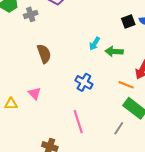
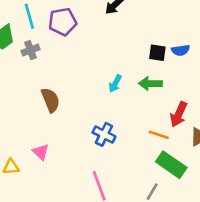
black square: (128, 22) -> (157, 53), turned 32
green arrow: (114, 51) -> (150, 84), moved

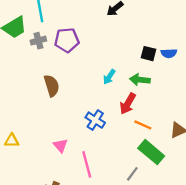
purple pentagon: (63, 22) -> (67, 40), moved
red arrow: (179, 114) -> (128, 104), moved
pink triangle: (41, 152) -> (60, 146), moved

